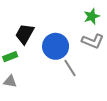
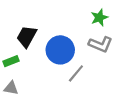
gray line: (70, 68) -> (76, 73), turned 72

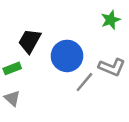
gray L-shape: (101, 44) -> (112, 67), moved
gray triangle: (11, 88) -> (12, 98), turned 32

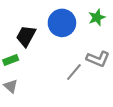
blue circle: (67, 56) -> (62, 23), moved

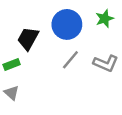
gray line: (74, 72) -> (70, 60), moved

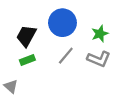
green star: (105, 19) -> (100, 34), moved
green rectangle: (12, 64) -> (27, 60), moved

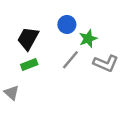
blue circle: (62, 23) -> (67, 24), size x0.6
green star: (100, 34) -> (88, 39), moved

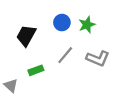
green star: (88, 39) -> (87, 25), moved
green rectangle: (29, 64) -> (36, 70), moved

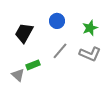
green star: (87, 25) -> (90, 28), moved
gray triangle: (11, 86) -> (18, 75), moved

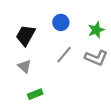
green rectangle: (33, 65) -> (35, 94), moved
gray triangle: (18, 75) -> (24, 66), moved

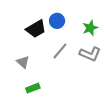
black trapezoid: (26, 35) -> (36, 29), moved, turned -150

